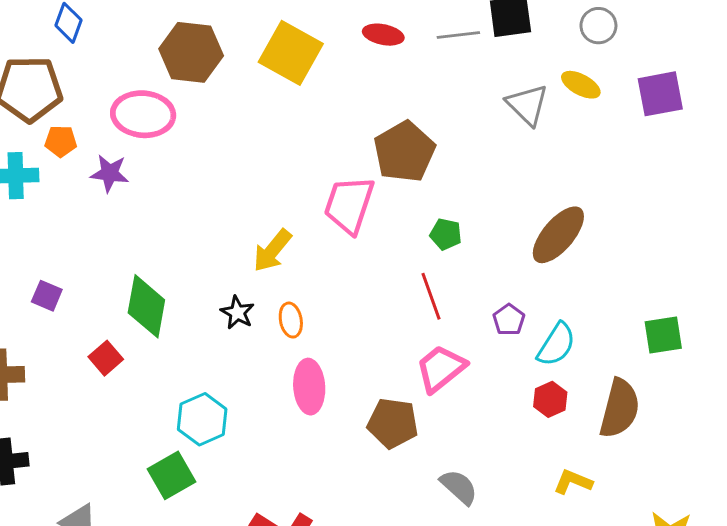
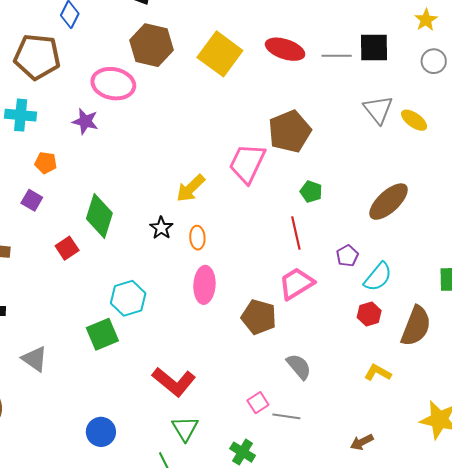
red ellipse: (383, 35) -> (285, 49), size x1.4
yellow ellipse: (581, 85) -> (414, 120), moved
orange pentagon: (61, 141) -> (46, 163), moved

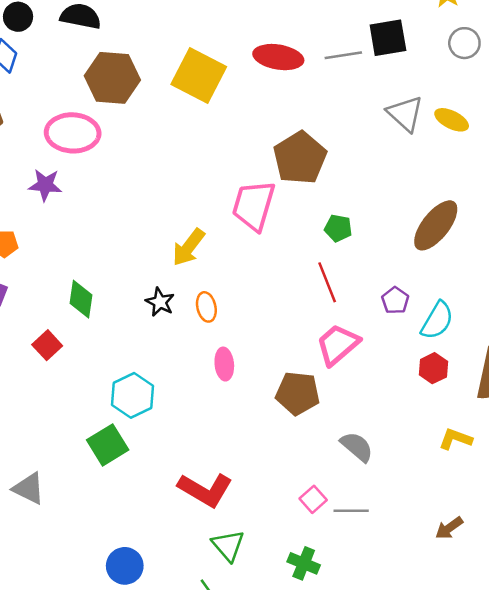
green diamond: (99, 216) -> (81, 299), size x0.7
pink ellipse: (204, 285) -> (224, 364), size x0.7

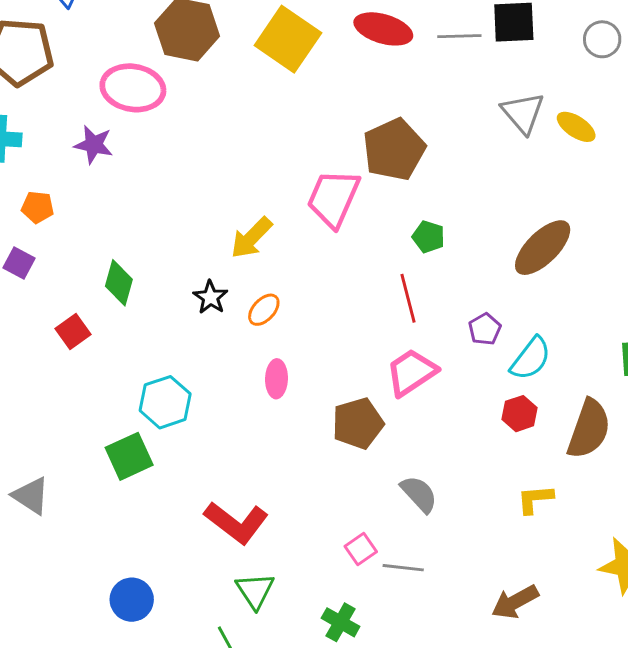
orange ellipse: (206, 307) -> (264, 310), turned 48
brown pentagon: (298, 393) -> (358, 423), turned -30
yellow L-shape: (455, 439) -> (535, 499), turned -32
brown arrow: (449, 528) -> (515, 602), size x1.4

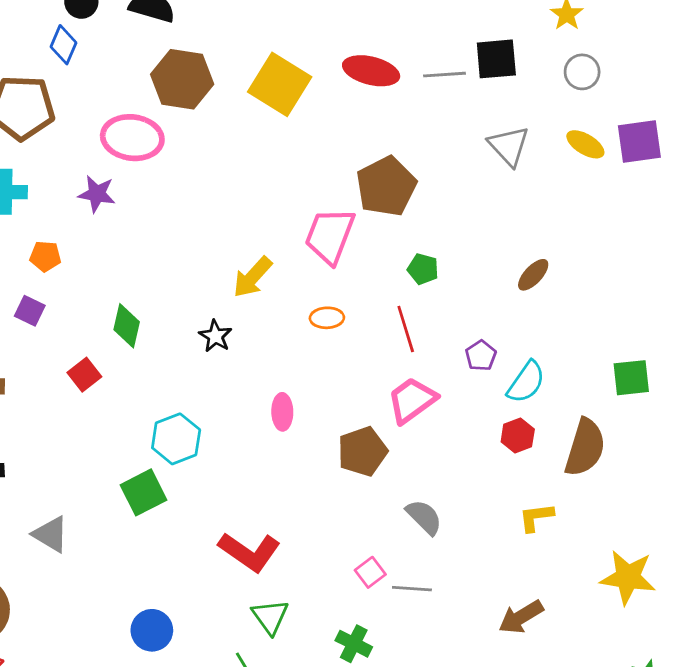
yellow ellipse: (576, 127) -> (585, 144), moved
brown ellipse: (543, 248) -> (533, 275), size x0.6
orange ellipse: (264, 310) -> (327, 318), moved, turned 48

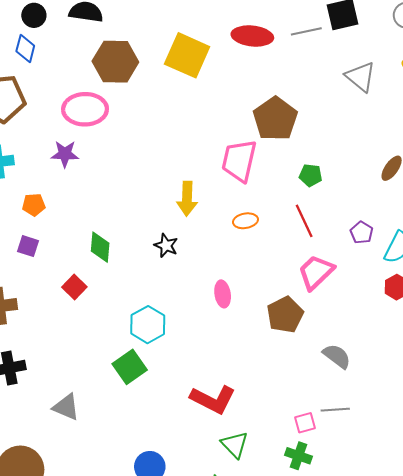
yellow arrow: (253, 277) -> (187, 199), turned -32
pink square: (370, 572) -> (305, 423), moved, turned 30

